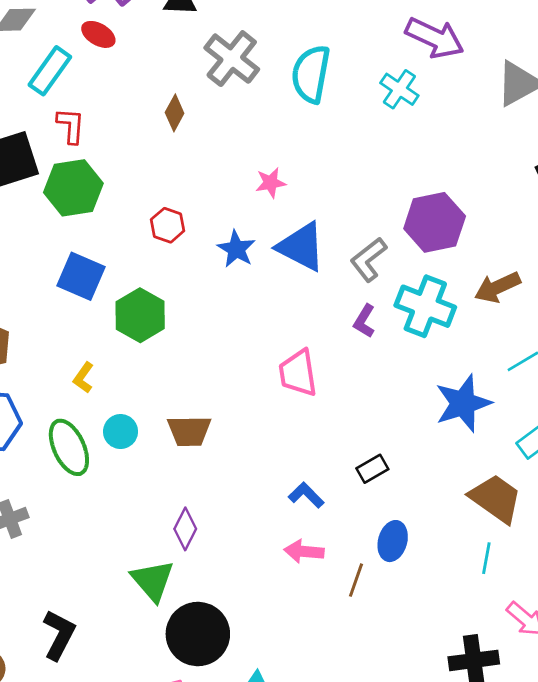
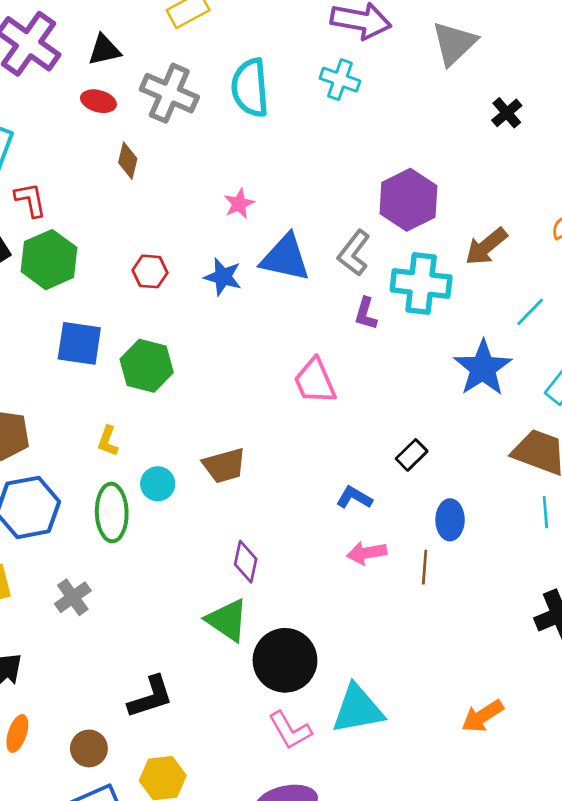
red ellipse: (98, 34) -> (98, 101), moved
green ellipse: (69, 447) -> (112, 512), turned 38
black L-shape: (59, 635) -> (150, 697), turned 60

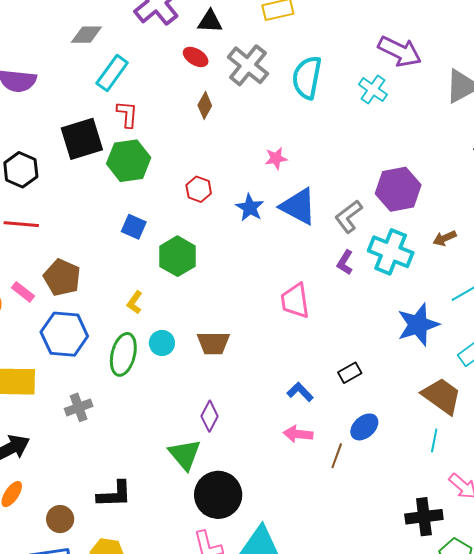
brown arrow: (486, 246) -> (445, 238), size x0.7
blue square: (79, 343) -> (134, 227), size x0.7
blue ellipse: (450, 520) -> (364, 427), turned 32

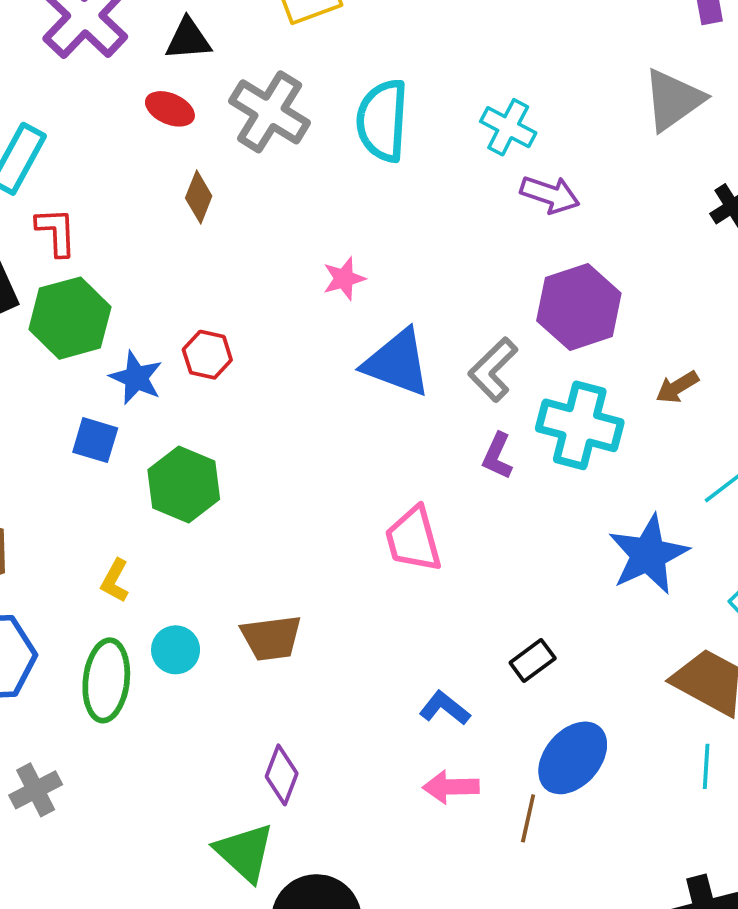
purple arrow: (400, 51) -> (550, 195), moved, size x0.7
blue star: (250, 208) -> (136, 378), moved
blue ellipse: (364, 427) -> (573, 758), size x1.4

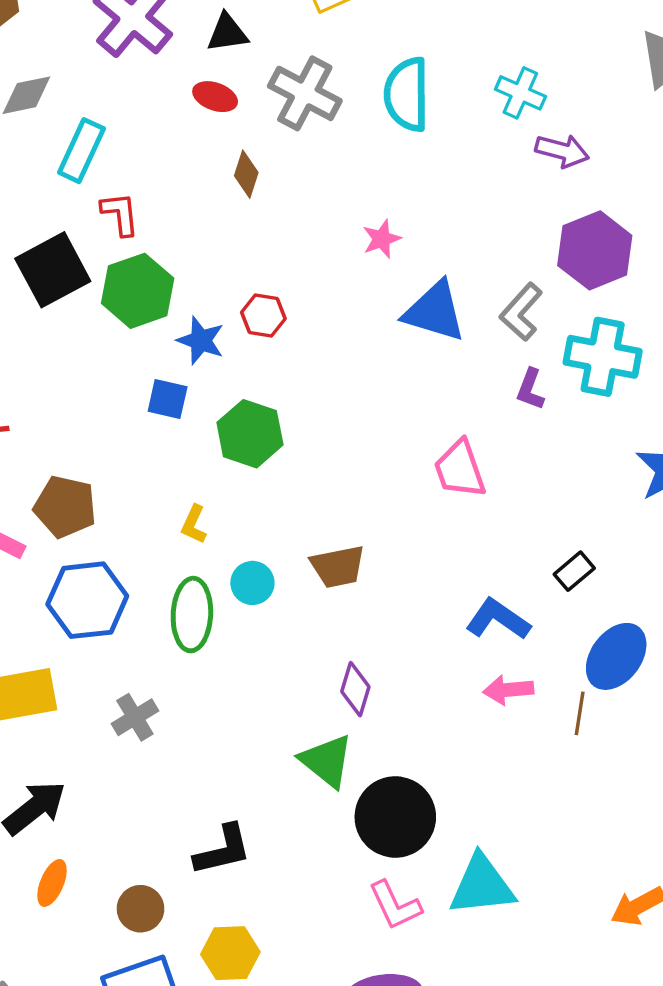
blue L-shape: (445, 708) -> (498, 619), size x1.4

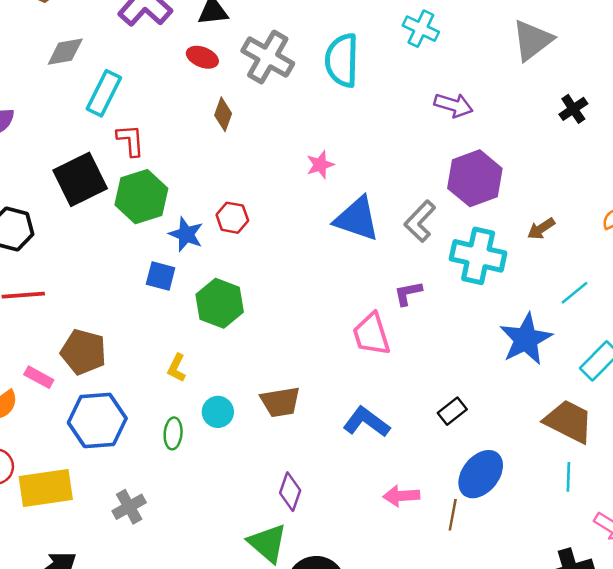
cyan cross: (520, 93) -> (421, 29), moved
purple L-shape: (530, 389) -> (408, 293), moved, turned 56
green ellipse: (192, 615) -> (173, 433), size x0.6
blue L-shape: (498, 619) -> (366, 422), moved

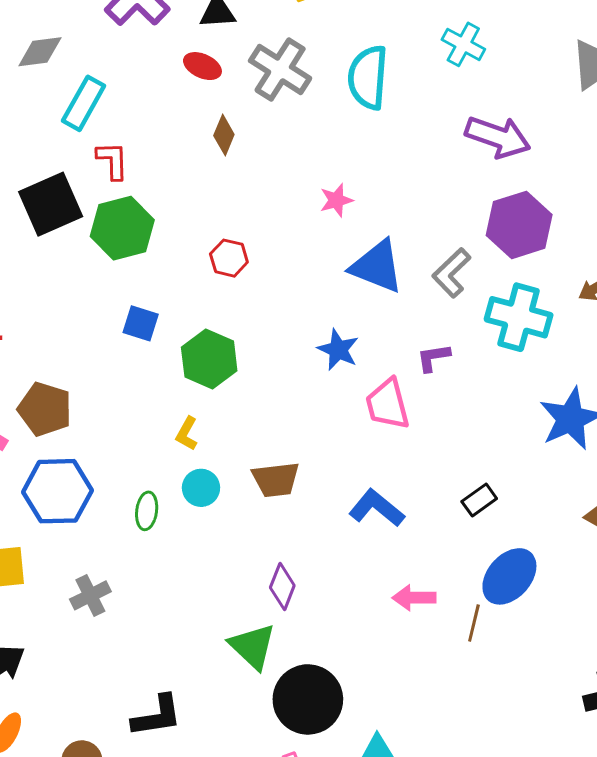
purple arrow: (454, 105) -> (498, 137), size x1.4
blue star: (186, 234) -> (338, 350), moved
yellow L-shape: (177, 368) -> (187, 434), moved

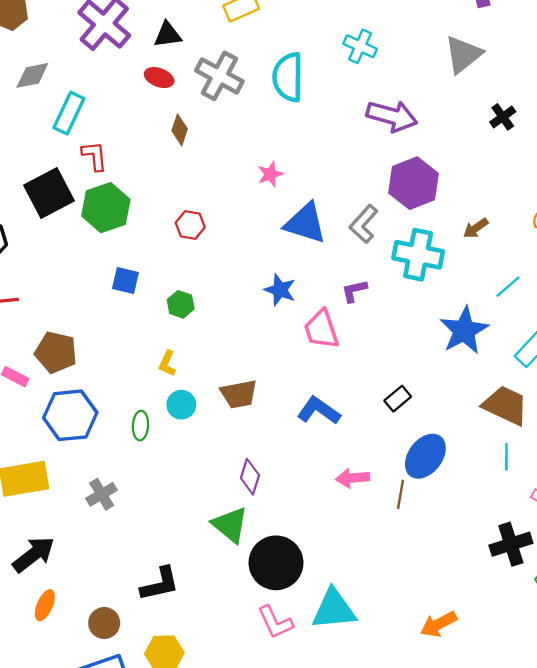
green hexagon: (209, 359) -> (181, 304), size x0.6

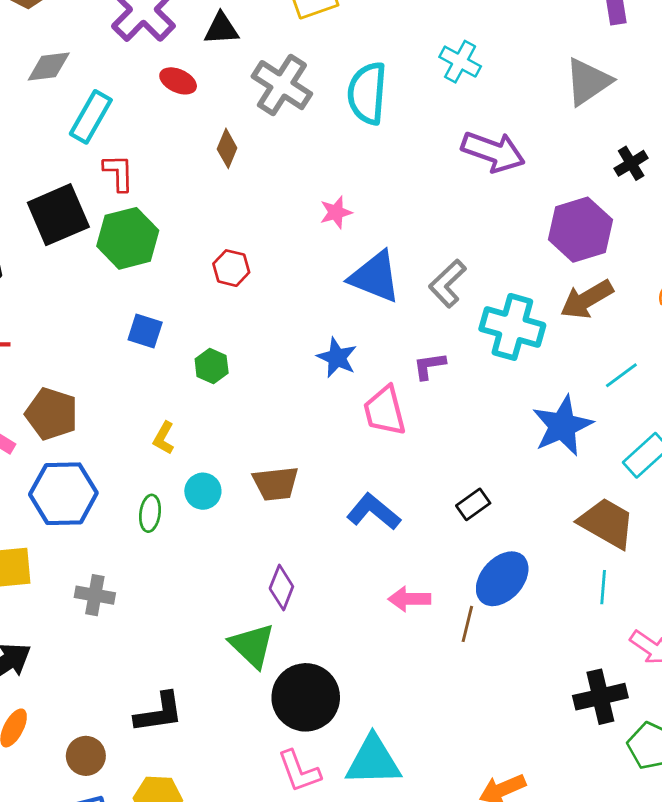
red ellipse: (159, 78) -> (178, 81), moved
purple hexagon: (413, 183) -> (580, 230), moved
brown arrow: (476, 228) -> (587, 299), size x1.6
yellow L-shape: (167, 363) -> (164, 438), moved
gray cross: (102, 494) -> (95, 595), turned 36

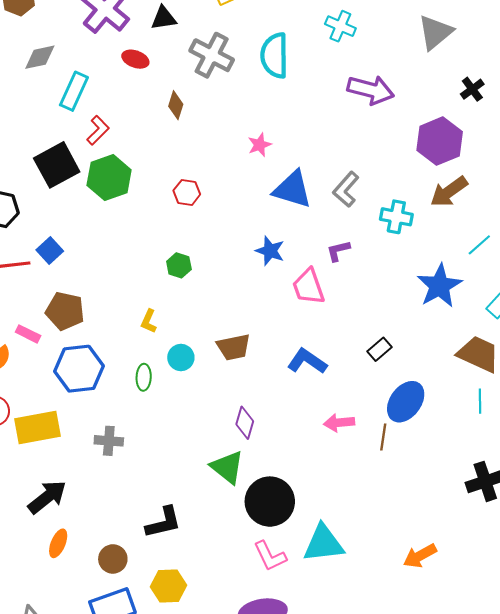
red L-shape: (119, 173) -> (98, 130), turned 52
cyan cross: (512, 327) -> (396, 217), size x0.7
blue square: (145, 331) -> (50, 250), moved, turned 35

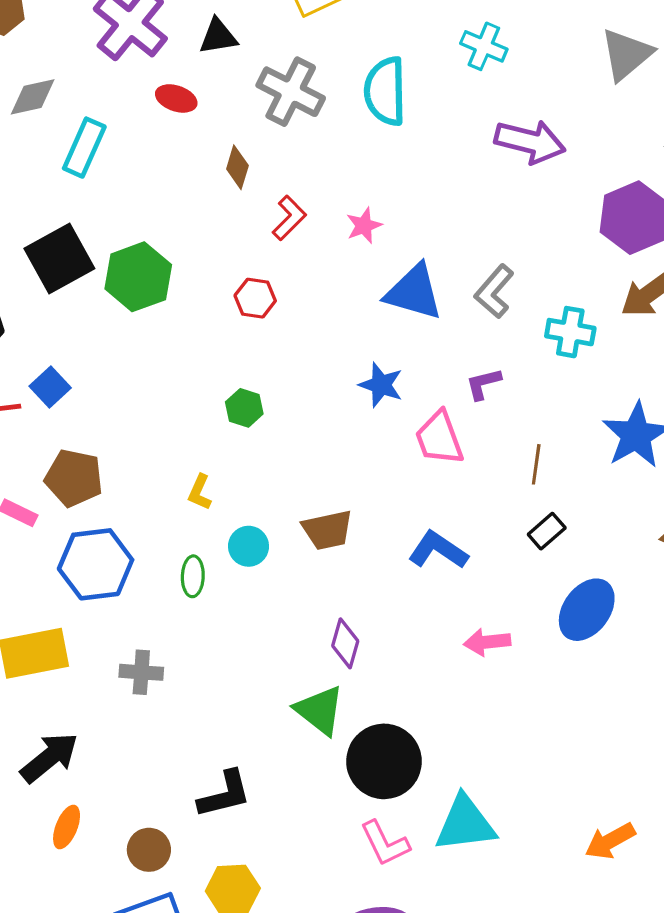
red L-shape: (98, 130) -> (289, 218), moved
brown line: (383, 437) -> (536, 464), moved

